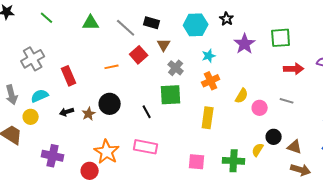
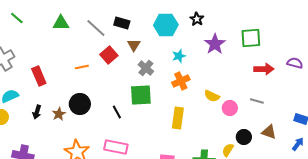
yellow semicircle: (242, 96) -> (212, 96), turned 84
black arrow: (67, 112) -> (37, 112), turned -56
brown triangle: (295, 147) -> (269, 132), moved

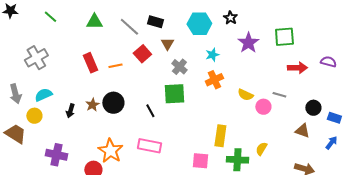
red rectangle: (39, 76) -> (90, 63), moved
gray line: (257, 101) -> (279, 95), moved
brown star: (59, 114) -> (92, 105), moved
yellow rectangle: (178, 118) -> (220, 136), moved
black circle: (244, 137) -> (313, 108), moved

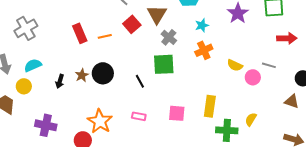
brown triangle: (167, 44) -> (157, 14), size x1.5
pink rectangle: (149, 146) -> (139, 116), size x0.6
pink square: (200, 161) -> (177, 113), moved

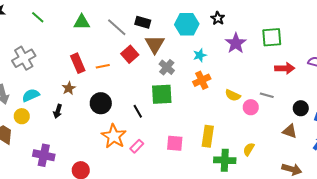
brown star: (82, 75) -> (69, 88), moved
pink rectangle: (139, 116) -> (137, 146), turned -56
orange star: (100, 121) -> (114, 136), moved

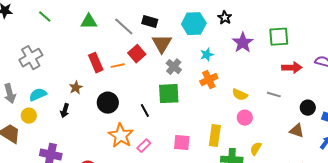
red rectangle: (78, 63) -> (96, 63), moved
orange line: (103, 66) -> (118, 66), moved
pink circle: (251, 107) -> (245, 118), moved

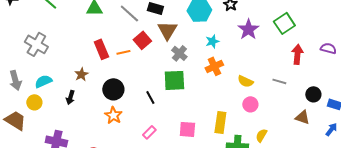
green square: (279, 37) -> (284, 23), turned -30
gray cross: (31, 58) -> (36, 44), turned -30
red arrow: (292, 68) -> (297, 54), turned -84
orange star: (121, 136) -> (113, 115), moved, size x0.7

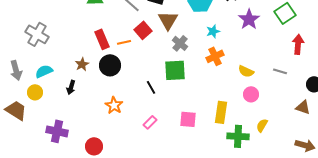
black circle: (113, 89) -> (110, 65), moved

